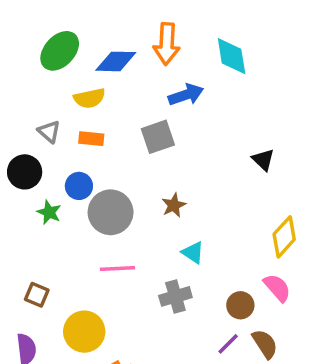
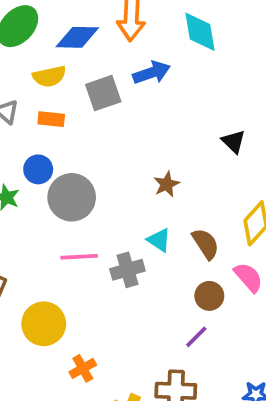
gray square: (158, 137) -> (103, 93), moved
brown star: (174, 205) -> (167, 184), moved
gray cross: (175, 296) -> (127, 270), moved
brown semicircle: (265, 344) -> (206, 244), moved

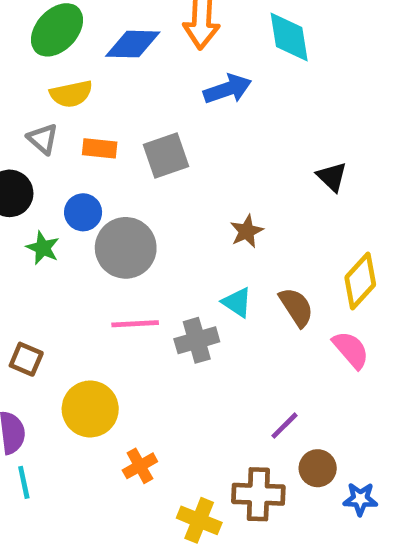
yellow semicircle: (49, 76) -> (71, 94), moved
gray square: (103, 93) -> (166, 155), moved
brown circle: (209, 296) -> (318, 468), moved

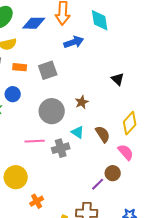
gray circle: (126, 248) -> (52, 111), moved
brown circle: (318, 468) -> (113, 173), moved

